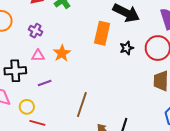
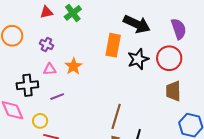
black star: (127, 48) -> (138, 59), size x1.5
brown line: (82, 105) -> (116, 116), moved

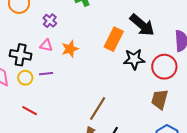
yellow circle: (40, 121) -> (25, 78), moved

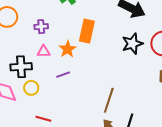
purple cross: (50, 21) -> (41, 27), turned -32
orange rectangle: (114, 39) -> (87, 31), moved
purple line: (46, 74) -> (63, 75), moved

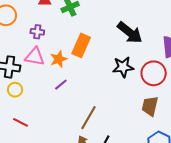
pink triangle: (44, 51) -> (35, 57), size x1.5
purple line: (63, 75) -> (61, 85), moved, turned -32

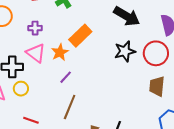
orange rectangle: (81, 45) -> (80, 36), turned 30
pink triangle: (35, 57) -> (36, 53), turned 35
brown line: (88, 118) -> (70, 107), moved

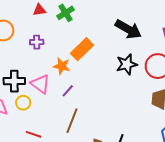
orange star: (60, 52) -> (62, 66), turned -30
pink triangle: (36, 53) -> (40, 84), moved

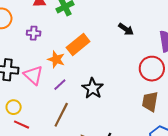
black arrow: (128, 29) -> (126, 29), size x0.6
black star: (127, 64) -> (93, 88), moved, turned -30
yellow circle: (23, 103) -> (14, 107), moved

